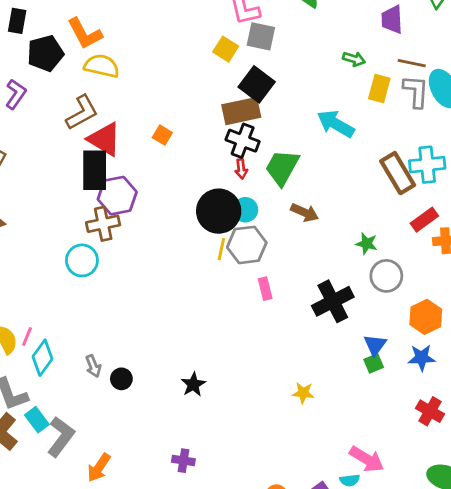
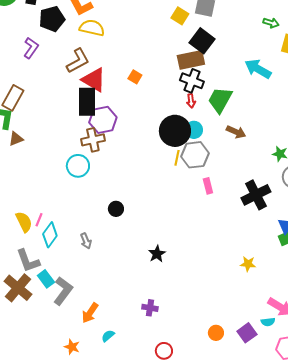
black circle: (121, 379) -> (116, 209), moved
yellow star: (303, 393) -> (248, 264), moved

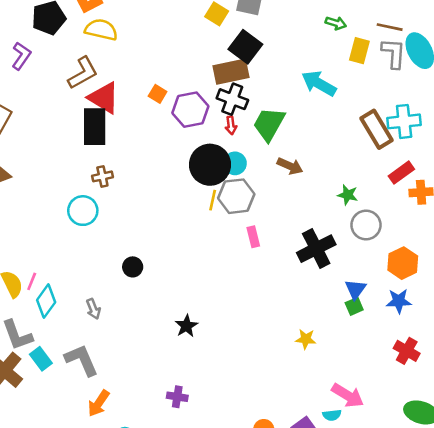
purple hexagon: (103, 120) -> (190, 110), moved
brown cross: (93, 140) -> (102, 176), size x0.7
gray L-shape: (63, 291) -> (82, 360), moved, turned -60

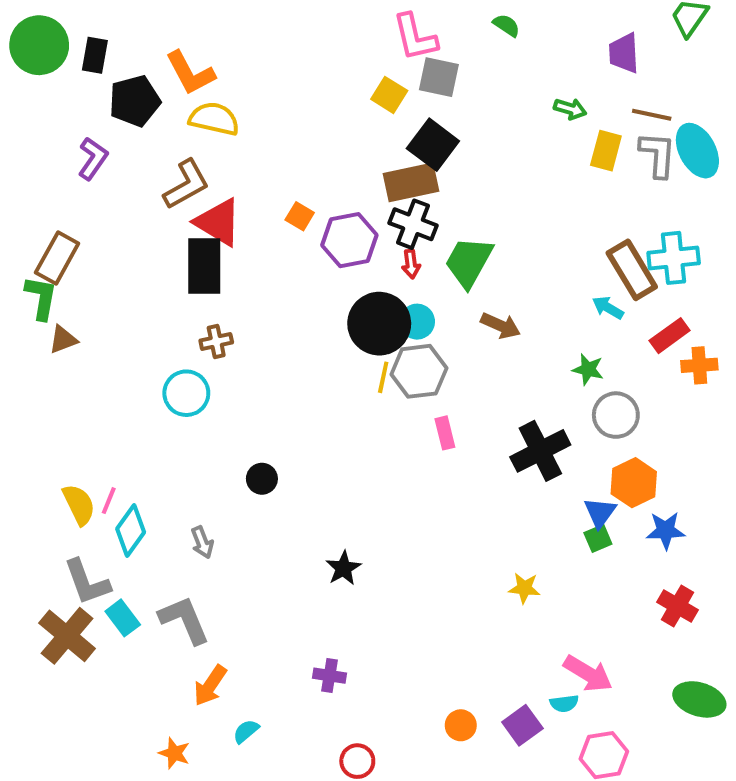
cyan arrow: (319, 83) -> (608, 308), moved, size x0.6
orange hexagon: (403, 263) -> (634, 483), moved

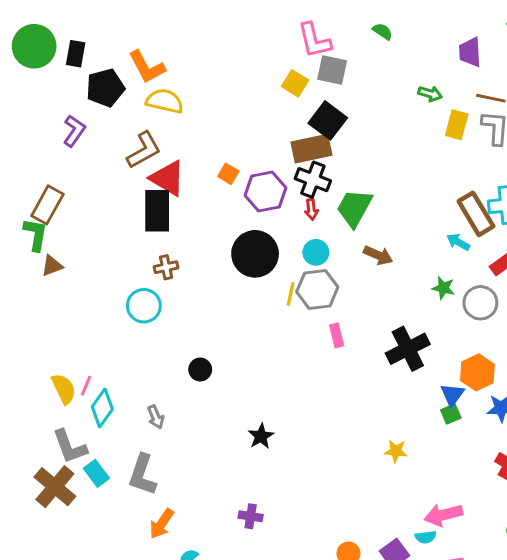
black circle: (379, 324) -> (255, 254), moved
gray circle: (616, 415) -> (480, 303), moved
gray L-shape: (184, 620) -> (142, 475), turned -138
pink arrow: (588, 674) -> (443, 515), turned 135

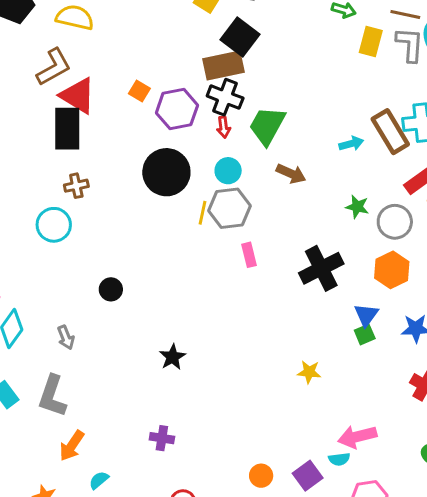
cyan arrow: (458, 242) -> (351, 144), moved, turned 135
orange hexagon: (477, 372) -> (392, 270), moved

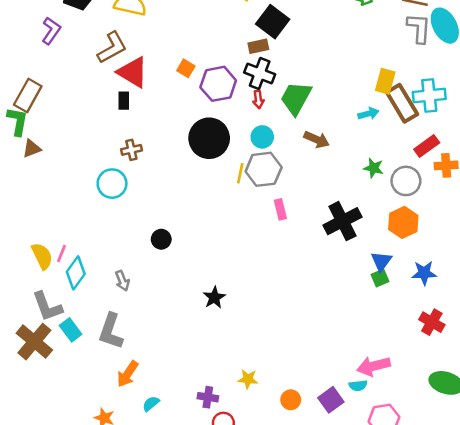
yellow rectangle: (371, 41) -> (385, 81), moved
brown rectangle: (224, 66) -> (258, 46), size x0.6
black rectangle: (67, 129) -> (124, 101), size x0.5
yellow star: (309, 372) -> (248, 379), moved
purple cross: (162, 438) -> (208, 397), moved

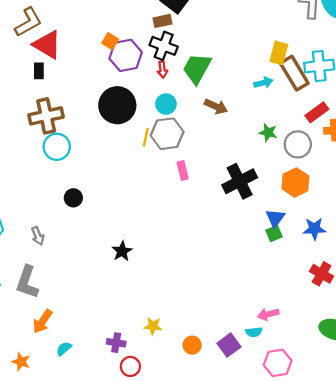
orange square: (186, 68) -> (110, 41), moved
brown cross: (131, 150) -> (46, 116), size x1.8
cyan circle: (112, 184) -> (57, 147), moved
pink arrow: (374, 366) -> (268, 314), size x0.7

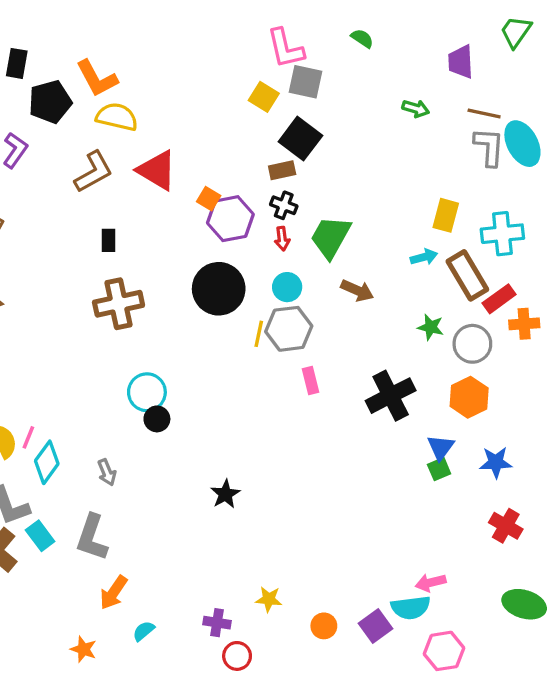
red triangle: (47, 45) -> (157, 170), moved
black cross: (164, 46) -> (284, 205), size x0.7
brown rectangle: (294, 73) -> (467, 275), moved
cyan circle: (57, 147) -> (147, 392), moved
cyan semicircle: (254, 332) -> (411, 608), size x1.6

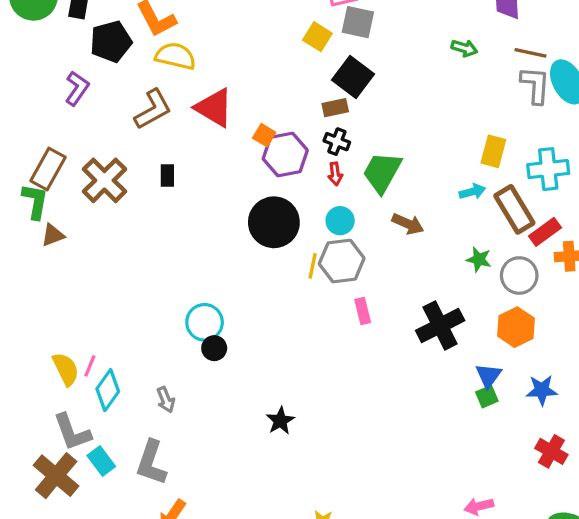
brown cross: (119, 304) -> (104, 180), moved, turned -33

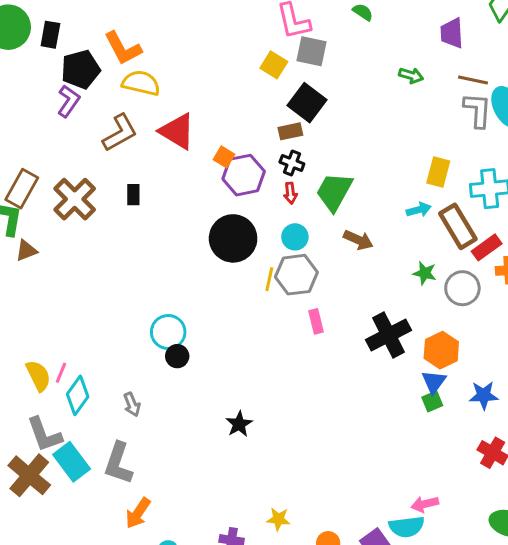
purple L-shape: (77, 88) -> (69, 101), moved
orange hexagon: (516, 327) -> (441, 350), moved
cyan rectangle: (101, 461) -> (72, 462), size x1.4

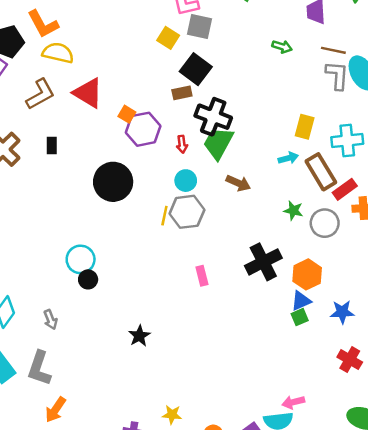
black cross: (292, 163) -> (213, 117), moved, size x1.8
black circle: (233, 238) -> (113, 182), moved
pink rectangle: (316, 321) -> (202, 276), moved
blue triangle: (434, 382) -> (301, 301), turned 30

